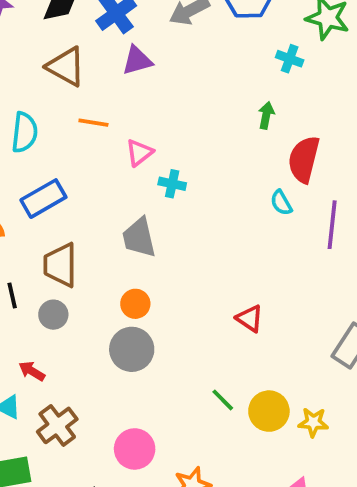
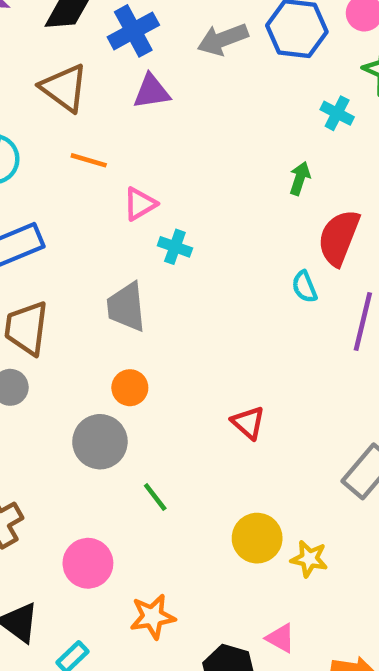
orange circle: (135, 304) -> (130, 388), moved
green line: (223, 400) -> (155, 497), moved

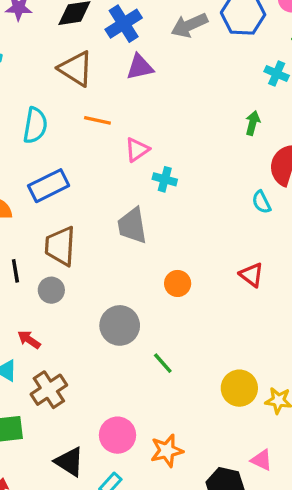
orange circle: (130, 388) -> (178, 283), moved
red triangle: (248, 423) -> (252, 275), moved
pink circle: (88, 563) -> (117, 435), moved

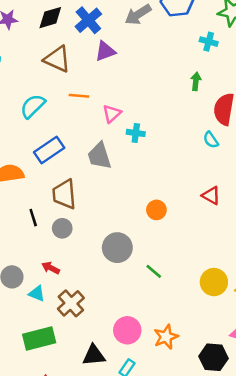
cyan semicircle: (35, 125) -> (33, 106), turned -136
gray trapezoid: (132, 226) -> (99, 156), moved
black triangle: (69, 462) -> (94, 355), turned -30

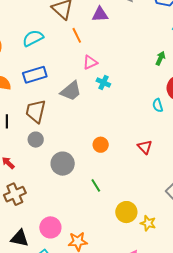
orange line: (79, 96) -> (77, 35), moved, turned 42
gray trapezoid: (99, 156) -> (71, 91), turned -130
gray circle: (62, 228) -> (36, 140), moved
green line: (154, 271) -> (96, 185), moved

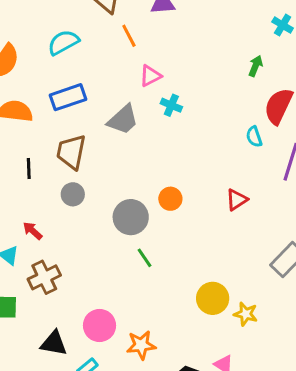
red triangle: (145, 147) -> (237, 200), turned 42
gray circle: (63, 164) -> (131, 217), moved
green line: (96, 185) -> (144, 258), moved

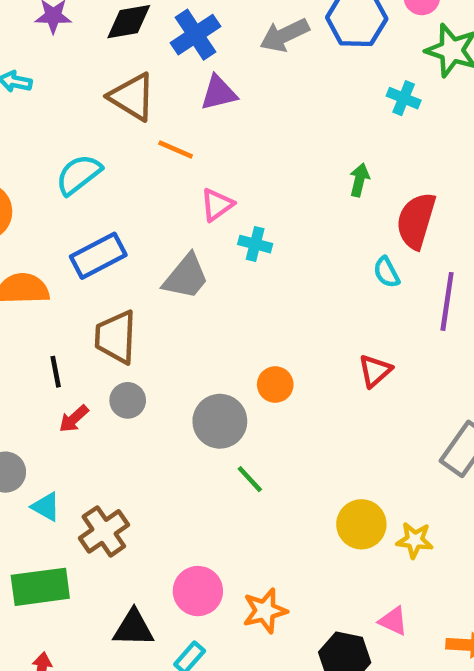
orange line: (129, 36) -> (176, 150), turned -30
green arrow: (256, 66) -> (359, 180), moved
red arrow: (33, 231) -> (74, 419), moved, turned -75

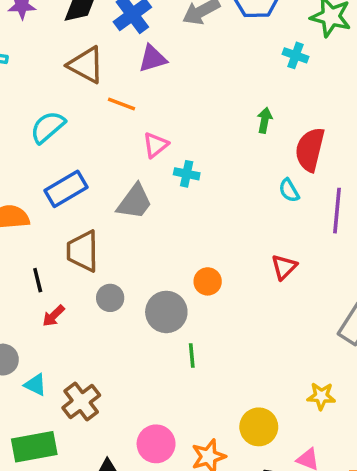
gray circle: (128, 400) -> (110, 298), moved
green line: (250, 479) -> (192, 356), turned 40
yellow circle: (361, 524) -> (259, 427), moved

